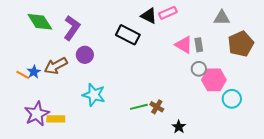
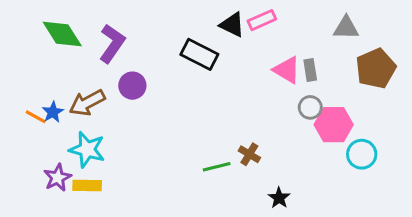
cyan star: (94, 95) -> (87, 150), moved
brown cross: (157, 107) -> (249, 154), moved
purple star: (37, 114) -> (57, 178), size x0.7

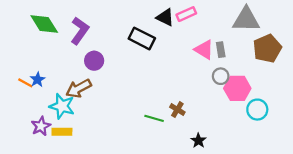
gray triangle: (346, 28) -> (246, 20), size x1.5
brown arrow: (87, 103) -> (79, 88), moved
green line: (217, 167) -> (154, 118), turned 30

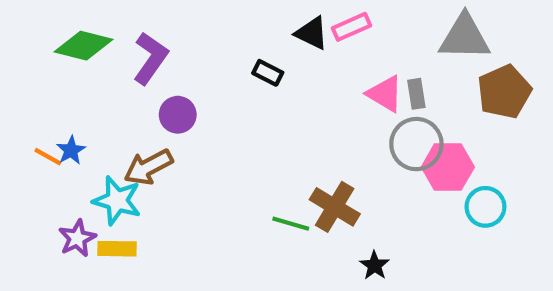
green diamond: (44, 24) -> (83, 46), turned -44
black rectangle: (142, 38) -> (268, 73), size x0.6
gray circle: (221, 76) -> (416, 144), size x1.6
brown cross: (177, 110) -> (335, 207), size x1.6

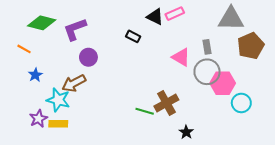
purple L-shape: (150, 58) -> (75, 29), turned -145
pink triangle: (385, 94) -> (181, 57), moved
orange line: (48, 157) -> (24, 49), moved
brown cross: (335, 207) -> (166, 103), turned 30

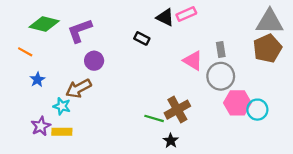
gray triangle: (231, 19) -> (270, 22), moved
pink hexagon: (223, 83) -> (237, 103), moved
cyan star: (58, 100) -> (62, 106), size x0.7
black star: (186, 132) -> (171, 141), moved

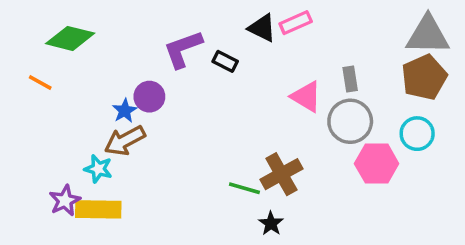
purple L-shape: (80, 31) -> (183, 49), moved
blue star: (37, 80) -> (125, 111), moved
cyan circle: (257, 110) -> (417, 134), moved
yellow rectangle: (62, 132) -> (98, 209), size x1.4

